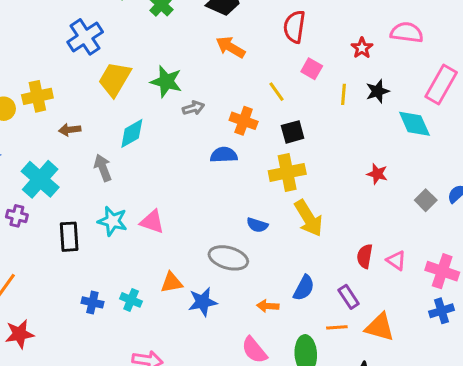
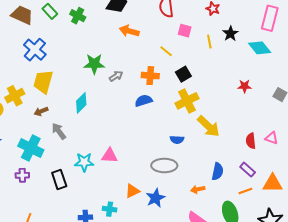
yellow trapezoid: (115, 79) -> (43, 82), moved
gray arrow: (103, 168) -> (59, 131), moved

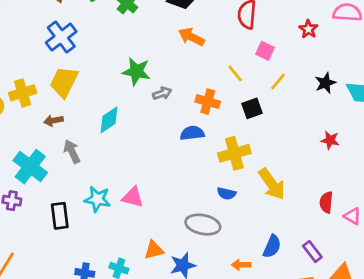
black star: (230, 34) -> (325, 83), moved
yellow line: (209, 41) -> (278, 81), moved, turned 40
yellow cross: (187, 101) -> (234, 153), moved
red semicircle: (251, 141) -> (326, 202), moved

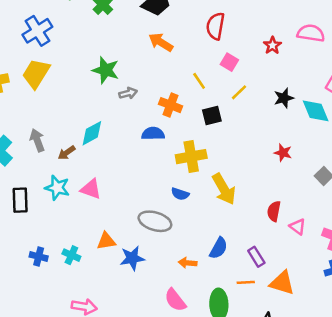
cyan diamond: (109, 120) -> (92, 133), moved
brown arrow: (53, 121) -> (67, 153), moved, turned -30

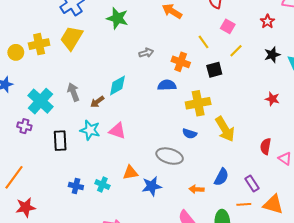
red star: (272, 45) -> (267, 21), moved
green star: (106, 70) -> (117, 18), moved

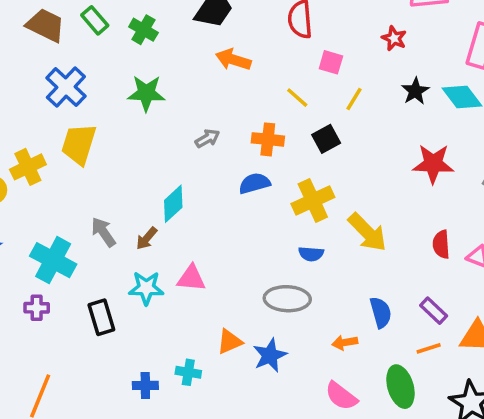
red star: (272, 99) -> (433, 164), size x1.6
blue semicircle: (221, 177) -> (381, 312), turned -30

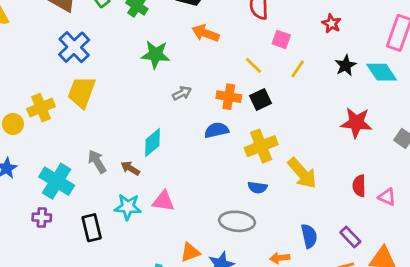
green star: (146, 93) -> (156, 55), moved
black square: (326, 139) -> (261, 99), moved
brown arrow: (147, 238) -> (130, 168), turned 78

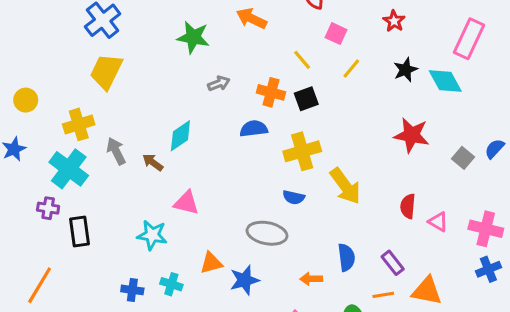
yellow cross: (41, 108) -> (79, 124), moved
cyan star: (128, 207) -> (152, 235), moved
black rectangle: (92, 228) -> (79, 231), moved

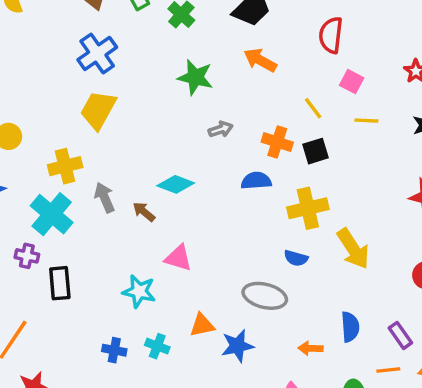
yellow line: (351, 68) -> (366, 121), turned 50
cyan diamond: (180, 136) -> (176, 184), turned 52

